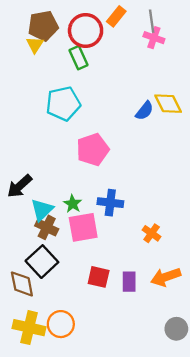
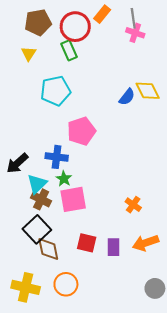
yellow triangle: (35, 45) -> (29, 53), moved
blue cross: (110, 203) -> (57, 157), moved
brown diamond: (22, 284) -> (48, 249), moved
orange circle: (61, 324) -> (66, 284), moved

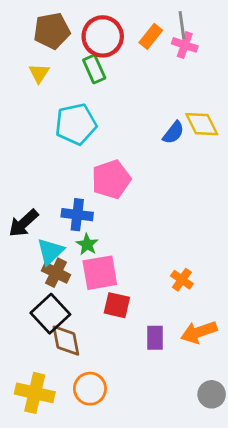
orange rectangle: (102, 14) -> (151, 36), moved
red square: (87, 243) -> (117, 305), moved

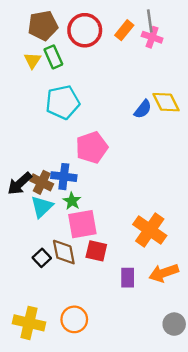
green rectangle: (94, 69) -> (53, 57), moved
brown cross: (56, 273) -> (42, 182), moved
orange cross: (182, 280) -> (150, 230), size x1.8
black square: (50, 314) -> (42, 258), size x0.6
brown diamond: (66, 341) -> (64, 252), moved

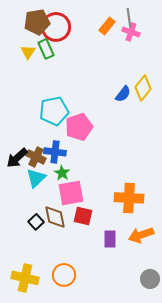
red circle: (85, 30) -> (56, 27), moved
cyan pentagon: (63, 102) -> (54, 111), moved
yellow diamond: (166, 102) -> (143, 88), turned 65
orange cross: (150, 230) -> (129, 198), turned -32

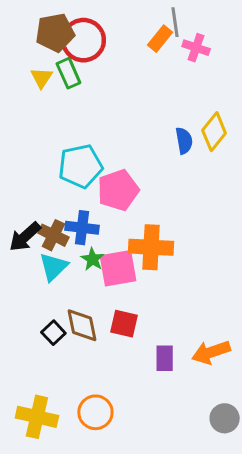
gray line: (129, 18) -> (175, 22), moved
blue semicircle: (123, 94) -> (184, 141), turned -48
pink square: (71, 193) -> (118, 268), moved
orange cross: (129, 198) -> (151, 247), moved

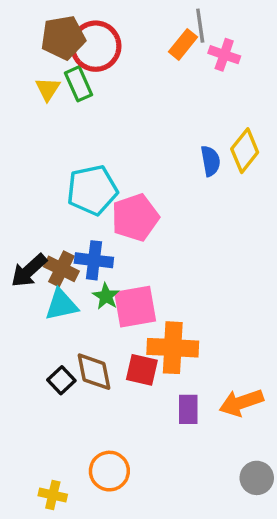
orange cross: (151, 247) -> (173, 348), moved
cyan triangle: (53, 267) -> (61, 305), turned 32
yellow cross: (37, 417) -> (53, 495), moved, size x0.6

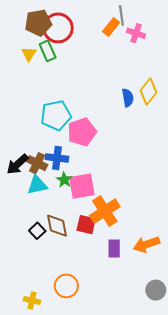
orange cross: (173, 348) -> (105, 211), turned -36

